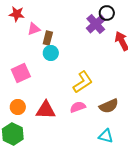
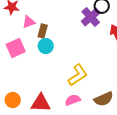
pink square: (21, 73) -> (16, 48), moved

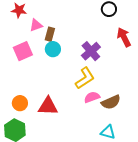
purple cross: (91, 17) -> (91, 51), moved
pink semicircle: (73, 100) -> (92, 97), moved

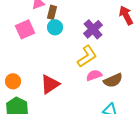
orange circle: (20, 103) -> (13, 81), moved
red triangle: (48, 106) -> (50, 84), turned -35

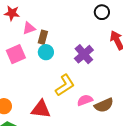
yellow L-shape: (87, 56) -> (65, 85), moved
red triangle: (50, 84) -> (41, 109), turned 40

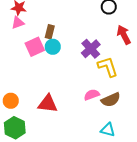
pink triangle: (29, 28) -> (18, 23), moved
pink square: (16, 54) -> (35, 47), moved
yellow L-shape: (65, 85) -> (108, 67), moved, turned -75

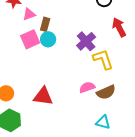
pink triangle: (18, 23) -> (29, 14), moved

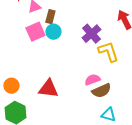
brown semicircle: (106, 92) -> (101, 91), moved

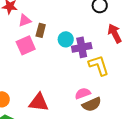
cyan circle: (53, 32) -> (66, 39), moved
purple cross: (91, 34) -> (82, 47), turned 30

